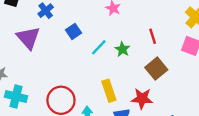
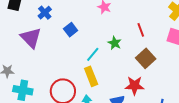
cyan line: (99, 47) -> (93, 54), moved
yellow rectangle: (109, 91) -> (91, 76), moved

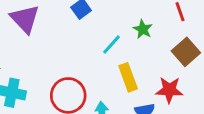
yellow rectangle: (91, 76) -> (128, 77), moved

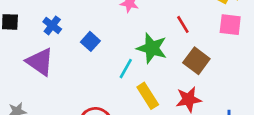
green star: (143, 29) -> (152, 48), size x1.6

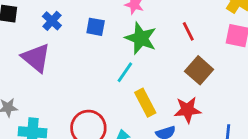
blue square: (90, 41) -> (96, 27), moved, turned -36
green star: (152, 48) -> (141, 38), moved

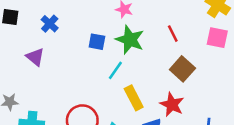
blue square: (96, 27) -> (97, 42), moved
purple triangle: (36, 58) -> (35, 57), size x0.7
red star: (187, 110) -> (172, 105), turned 30

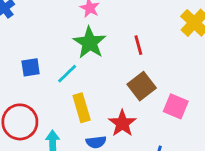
pink square: (217, 38) -> (176, 106), moved
blue square: (97, 42) -> (31, 67), moved, turned -30

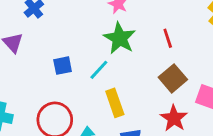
red star: (122, 123) -> (174, 118), moved

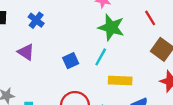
yellow rectangle: (115, 103) -> (120, 81), turned -55

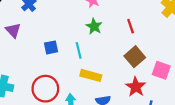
green star: (111, 27) -> (94, 26), size x0.7
cyan line: (101, 57) -> (79, 50), turned -56

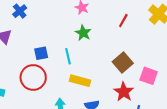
red line: (131, 26) -> (123, 21), moved, turned 48
red circle: (45, 89) -> (33, 77), moved

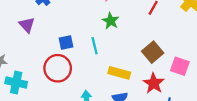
yellow rectangle: (80, 81) -> (119, 73), moved

